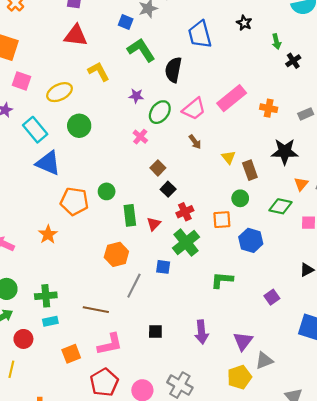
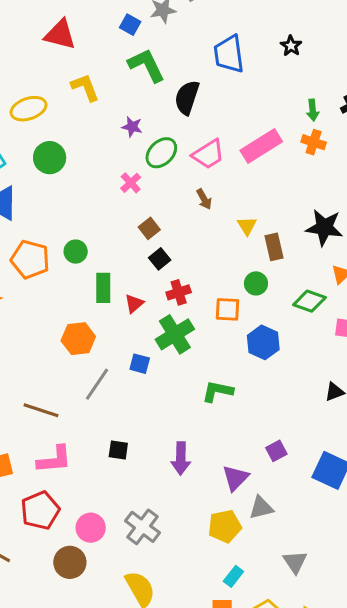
green arrow: (276, 42) -> (313, 110), moved
orange cross: (269, 108) -> (314, 142), moved
purple square: (272, 297) -> (276, 451), moved

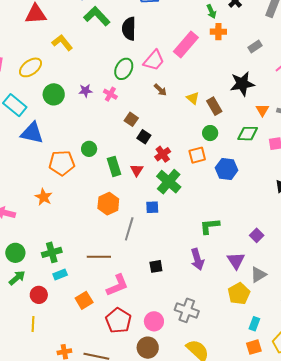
purple star: (132, 127) -> (86, 91), moved
green L-shape: (217, 391) -> (210, 226), moved

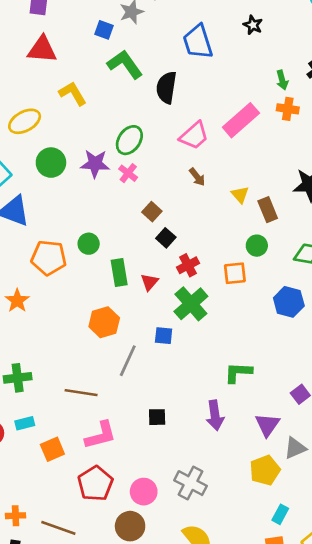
green ellipse: (124, 69) -> (129, 140), moved
purple star: (86, 91) -> (95, 164), size x1.5
blue hexagon: (227, 169) -> (289, 302), moved
cyan rectangle: (60, 275) -> (25, 423), moved

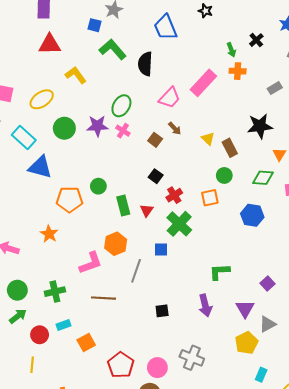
brown square: (152, 212) -> (155, 140), moved
pink L-shape: (101, 435) -> (91, 263), moved

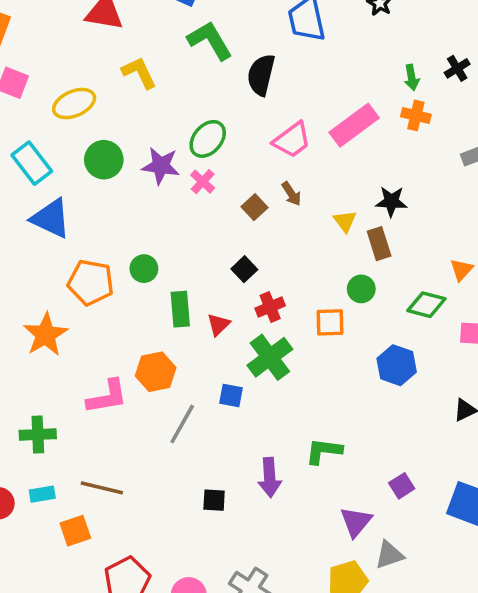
black star: (260, 126) -> (391, 202), moved, size x0.7
orange star: (49, 234) -> (46, 335), size x1.4
brown line: (103, 298) -> (102, 488), moved
purple arrow: (205, 305) -> (270, 477), moved

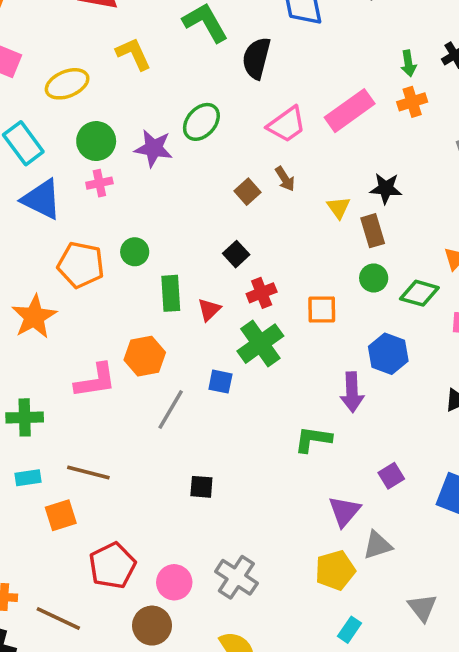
orange cross: (416, 115) -> (412, 102), turned -32
pink cross: (203, 182) -> (99, 183), moved, turned 35
green circle: (361, 289) -> (374, 278), moved
purple arrow: (270, 477) -> (352, 392), moved

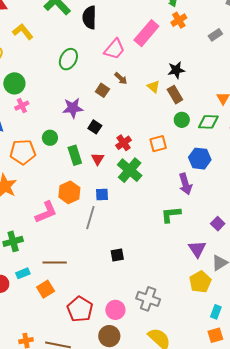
purple star: (154, 148) -> (73, 108), moved
black square: (236, 254) -> (95, 127), moved
blue square: (220, 382) -> (102, 195), moved

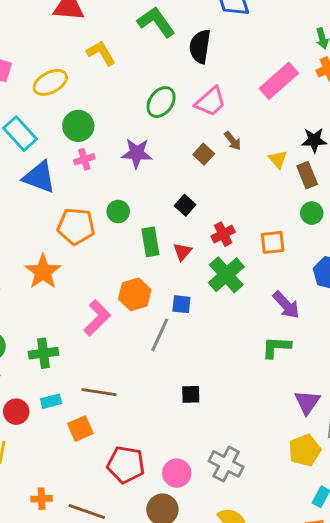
pink trapezoid: (114, 49) -> (211, 102), moved
purple star: (73, 108) -> (137, 153), moved
purple arrow: (185, 184) -> (286, 305), moved, turned -35
pink L-shape: (46, 212) -> (97, 318), turned -30
red pentagon: (80, 309) -> (126, 465), turned -30

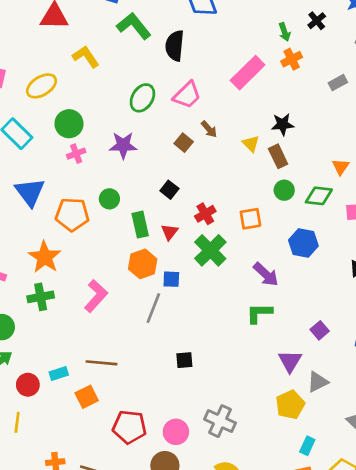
blue triangle: (39, 177) -> (30, 192), moved, turned 36
orange hexagon: (135, 294) -> (143, 264), moved
green cross: (43, 353) -> (41, 297), moved

